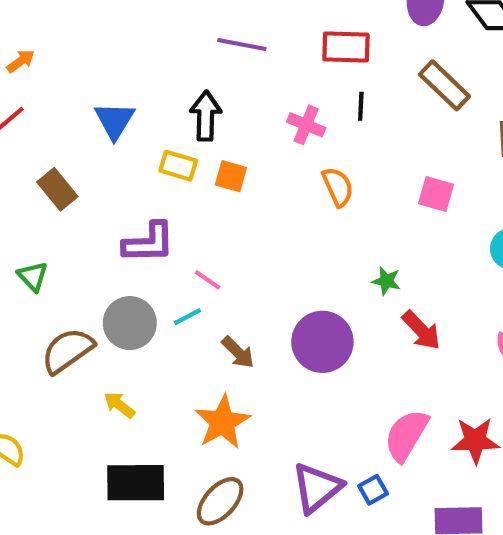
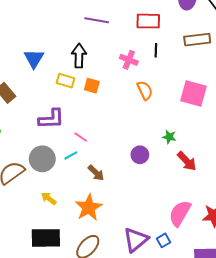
brown rectangle: (444, 85) -> (197, 40), turned -50
pink square: (436, 194) -> (193, 94), size x1.5
purple circle: (322, 342) -> (140, 155), moved, size x0.6
yellow arrow: (119, 405) -> (49, 199), moved

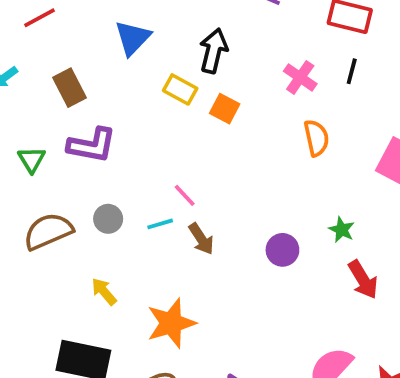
purple L-shape: (51, 119) -> (92, 145), moved
gray circle: (42, 159) -> (108, 219), size x0.6
brown arrow: (96, 173) -> (201, 239), moved

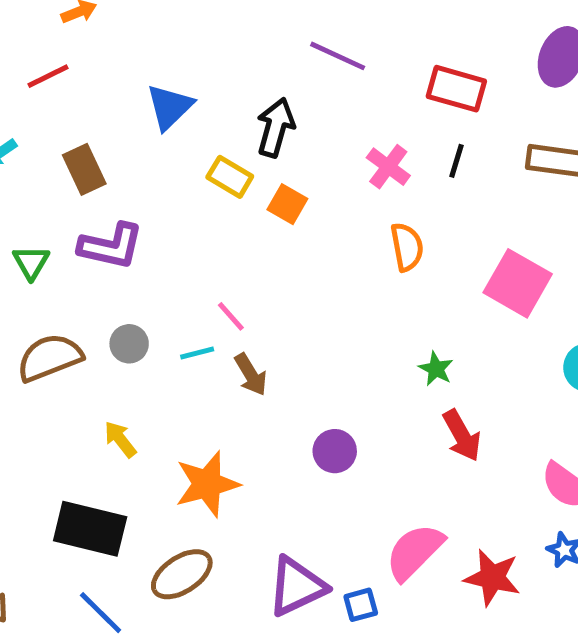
purple circle: (282, 250) -> (335, 451), moved

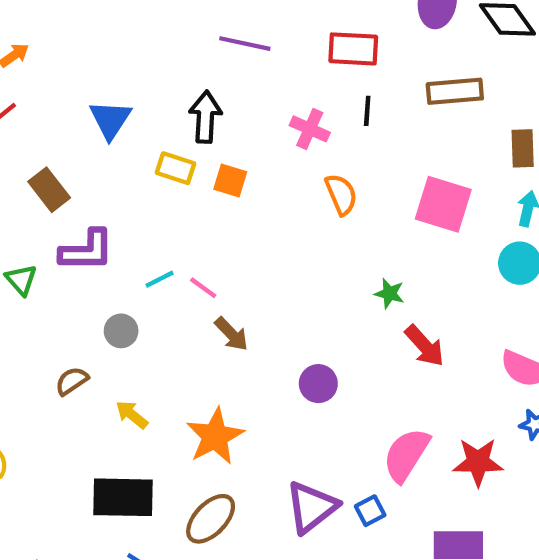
cyan line: (197, 353) -> (160, 279), moved
brown semicircle: (50, 358) -> (72, 381), moved, size x0.6

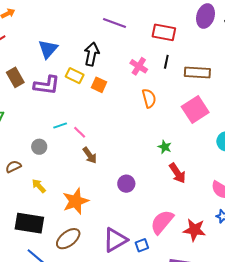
brown rectangle: (455, 91) -> (197, 73), moved
pink square: (443, 204) -> (195, 109), turned 32
purple L-shape: (87, 250) -> (47, 85), moved

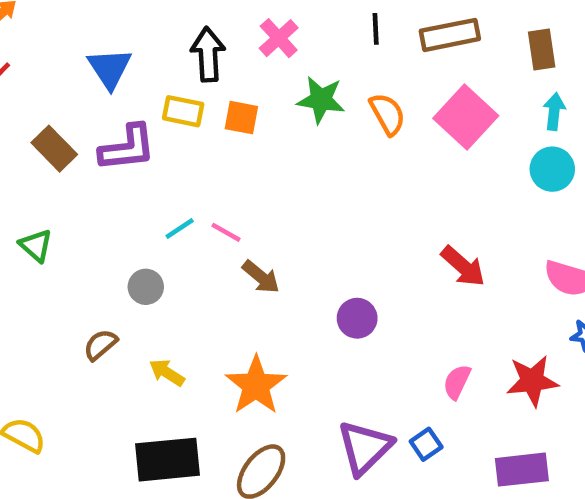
pink cross: (139, 66) -> (279, 38), moved, turned 30
orange semicircle: (149, 98) -> (387, 114), moved
green star: (165, 147) -> (321, 100), moved, size x1.5
pink semicircle: (162, 222) -> (457, 382), size x0.6

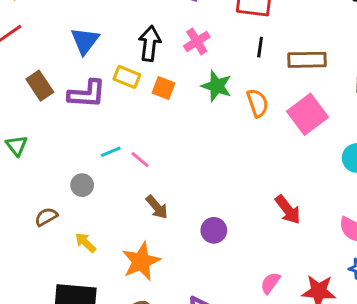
brown arrow: (261, 277) -> (157, 207), moved

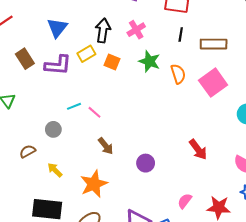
yellow rectangle: (127, 77) -> (86, 54), turned -54

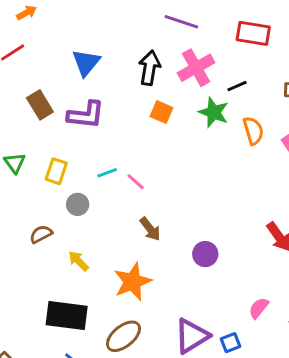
pink cross: (136, 30) -> (196, 68), size x1.4
black line: (181, 35) -> (237, 86), moved, turned 56
yellow rectangle: (86, 54) -> (56, 171), moved, turned -42

